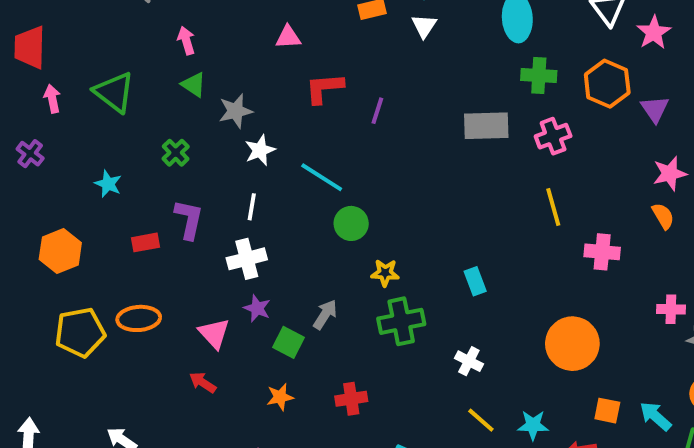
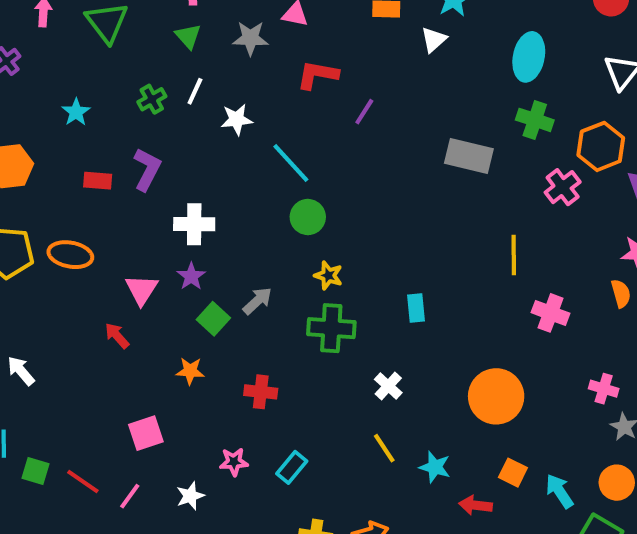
gray star: (236, 111) -> (250, 38), moved
pink cross: (553, 136) -> (563, 187), moved, turned -32
white line: (252, 207) -> (195, 91), moved

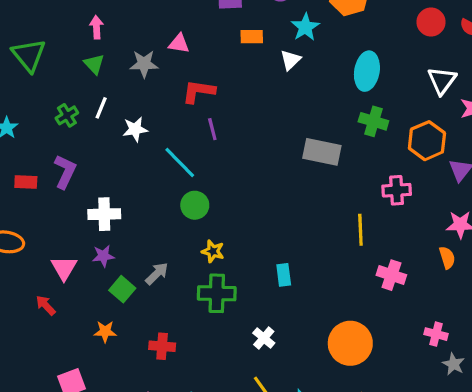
purple line: (364, 112) -> (212, 129), moved, turned -45
pink cross: (563, 187) -> (397, 190), moved, turned 36
purple star: (191, 276) -> (103, 256), turned 30

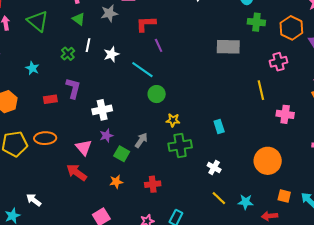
red arrow: (46, 305) -> (77, 172), size x1.5

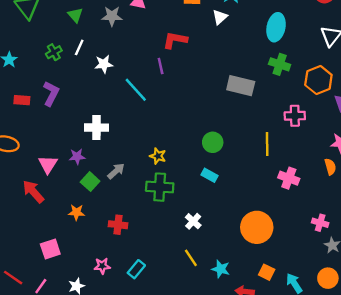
red L-shape: (146, 24) -> (175, 40), moved
green circle: (157, 94) -> (213, 142), moved
white cross: (102, 110) -> (96, 128), moved
cyan rectangle: (219, 127) -> (209, 175), turned -56

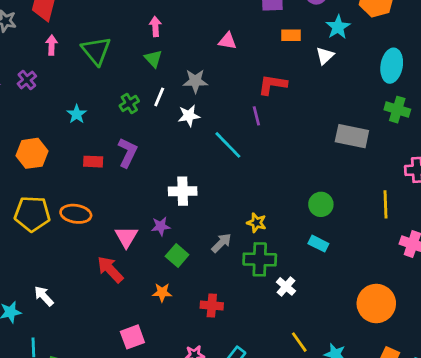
gray star: (112, 16) -> (195, 81), moved
gray arrow: (116, 171) -> (221, 243), moved
white cross: (193, 221) -> (286, 286), moved

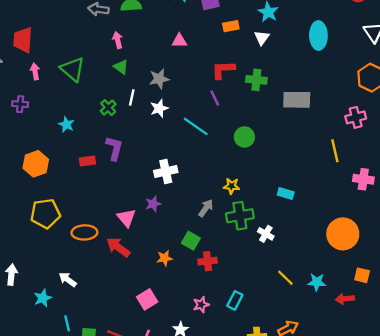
purple cross: (27, 80) -> (20, 104), turned -35
green cross: (397, 110) -> (256, 80), moved
green circle: (321, 204) -> (244, 137), moved
orange ellipse: (76, 214) -> (84, 232), moved
green square: (177, 255) -> (191, 241), moved

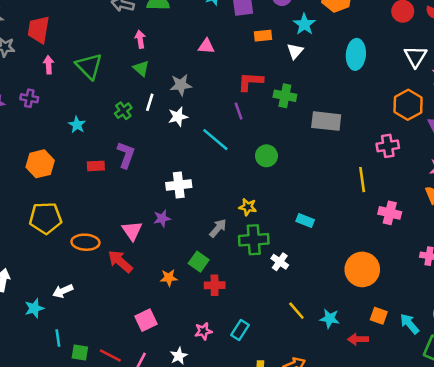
white arrow: (68, 280) -> (63, 291), turned -66

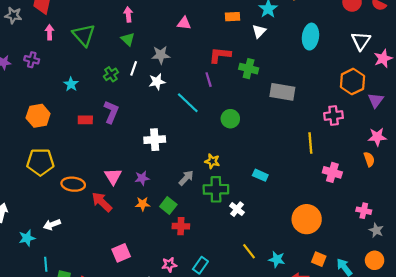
purple star: (162, 218) -> (142, 178), moved
orange star: (169, 278) -> (143, 204), moved

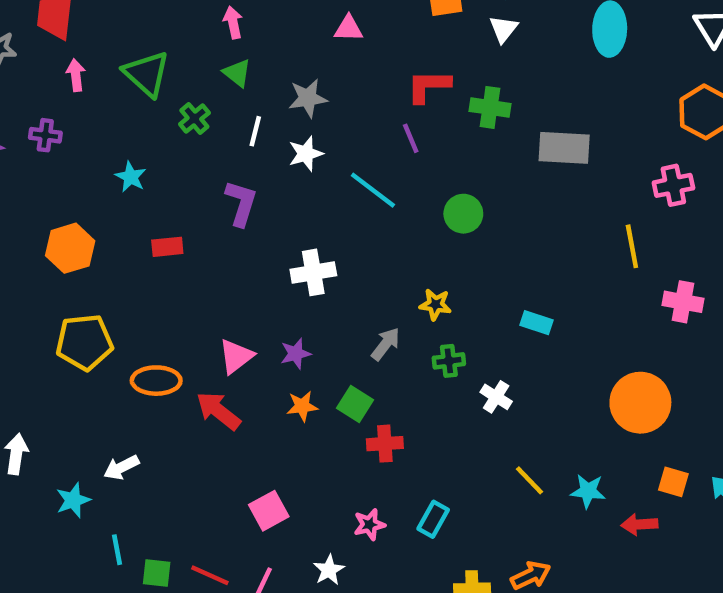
green cross: (111, 74) -> (194, 119), moved
purple L-shape: (111, 112) -> (241, 203), moved
pink triangle: (113, 176) -> (236, 356), turned 30
green cross: (216, 189) -> (449, 361), size x0.6

